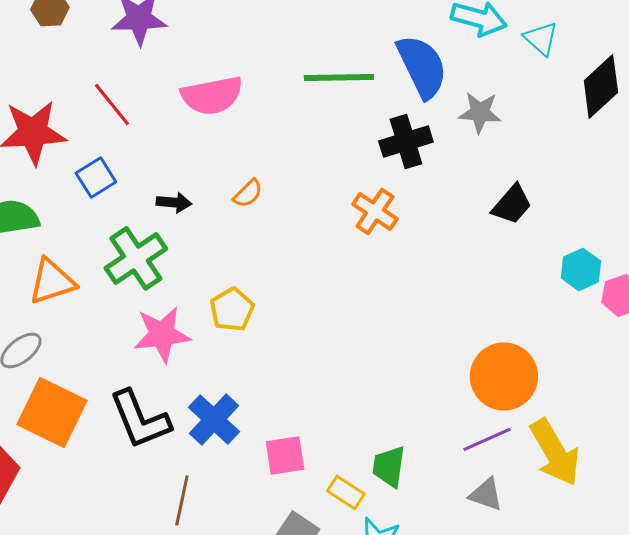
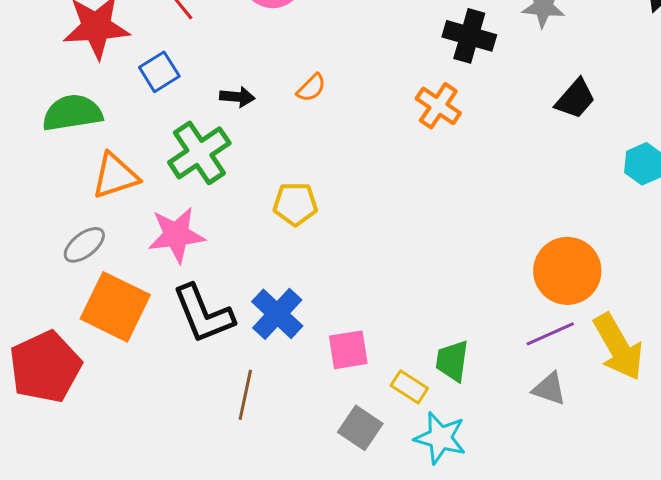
black cross: (406, 141) -> (469, 36), turned 33
yellow pentagon: (232, 309) -> (295, 204), turned 30
pink star: (162, 334) -> (176, 235), moved

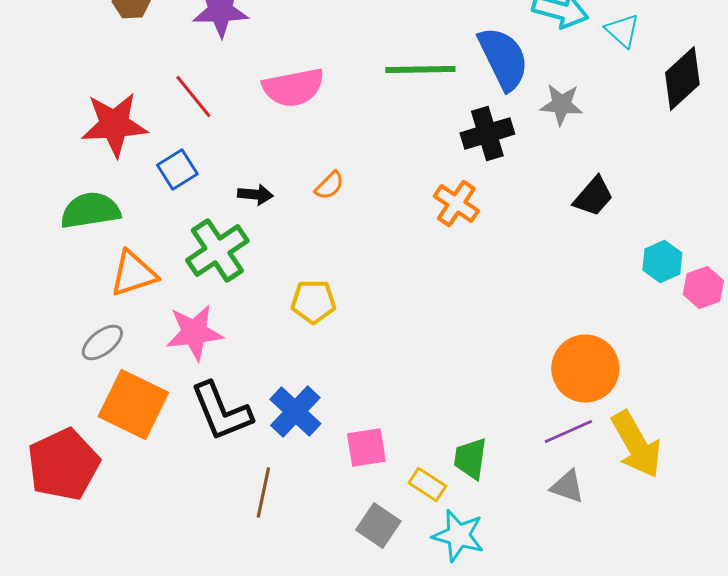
black cross: (469, 36) -> (487, 134), turned -33

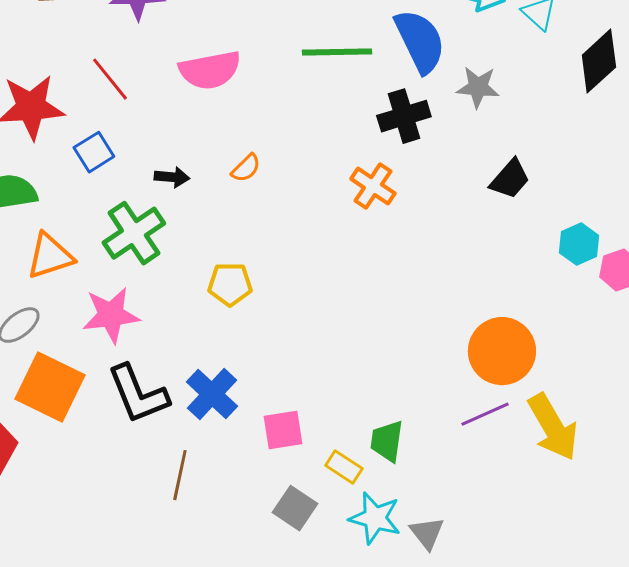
gray triangle: (567, 486) -> (427, 533), moved, turned 33

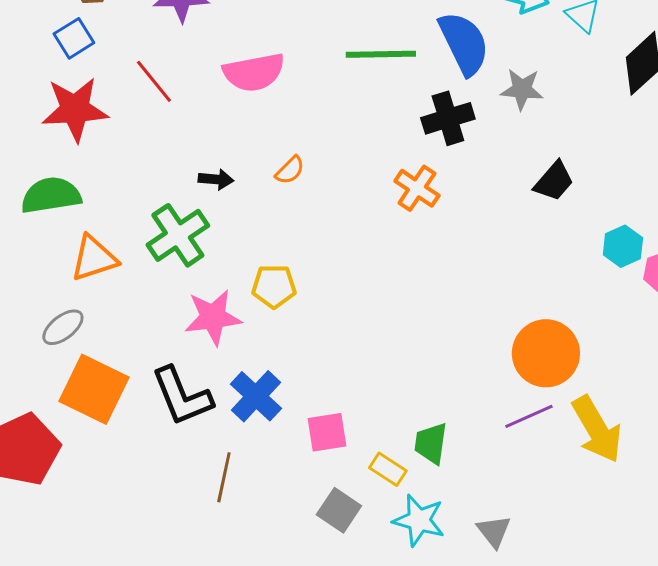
blue square: (94, 152) -> (74, 38), moved
pink star: (111, 315) -> (213, 317), moved
gray triangle: (427, 533) -> (494, 531), moved

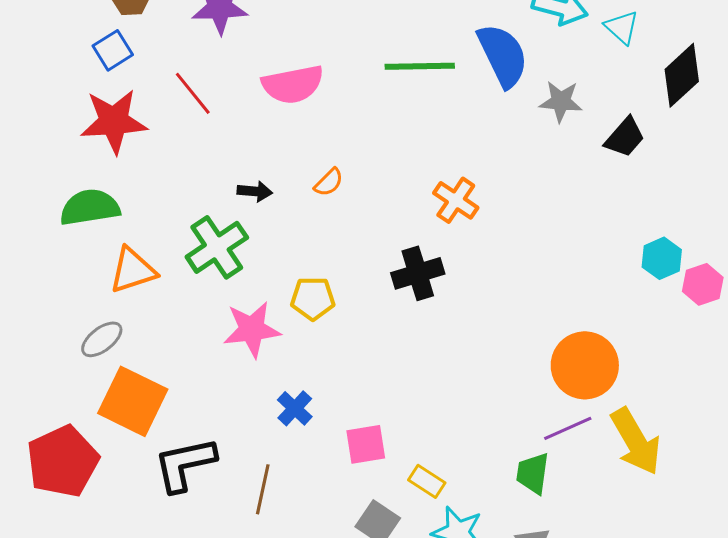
black cross: (448, 118) -> (418, 273), moved
black trapezoid: (554, 181) -> (625, 137), moved
black L-shape: (182, 396) -> (185, 464), moved, turned 100
blue cross: (256, 396) -> (295, 408), size x0.7
green trapezoid: (431, 443) -> (533, 473), moved

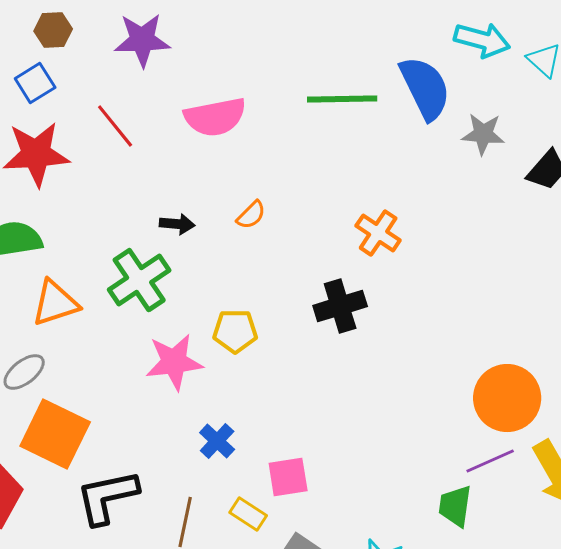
yellow rectangle: (427, 481) -> (248, 514), moved

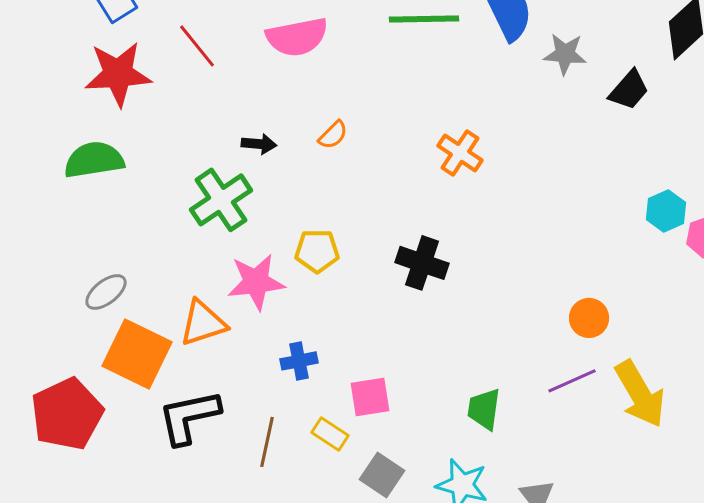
orange triangle: (55, 303) -> (203, 323), moved
black cross: (340, 306) -> (422, 263), moved, turned 36
orange circle: (507, 398) -> (589, 318), size x0.6
blue cross: (217, 441) -> (299, 361), turned 36
green trapezoid: (455, 506) -> (484, 409), moved

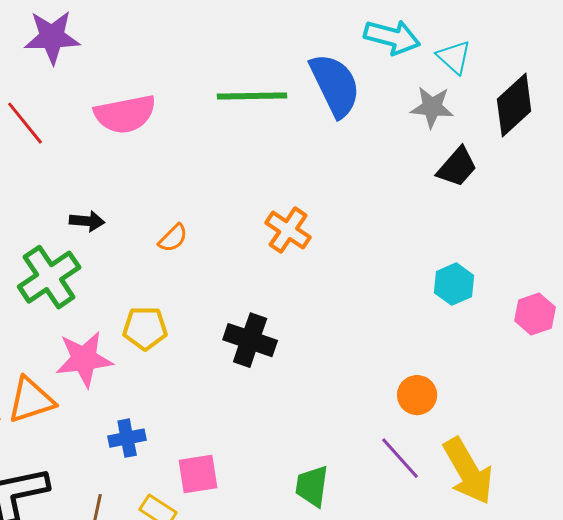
gray star: (565, 54) -> (432, 107), moved
orange semicircle: (333, 135) -> (173, 238), moved
cyan hexagon: (666, 211) -> (454, 284), moved
purple line: (572, 381) -> (400, 458), turned 72

